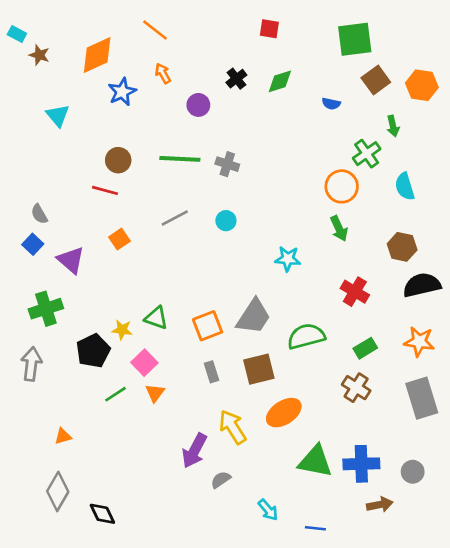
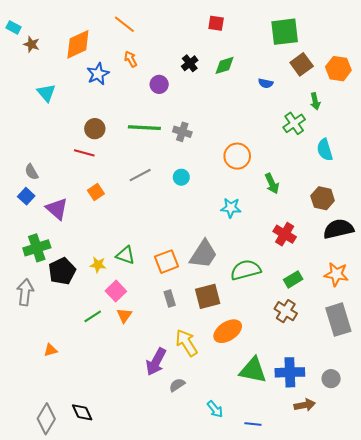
orange circle: (342, 186) -> (237, 156), moved
black pentagon: (93, 351) -> (62, 271), moved
gray diamond: (58, 491) -> (46, 419), moved

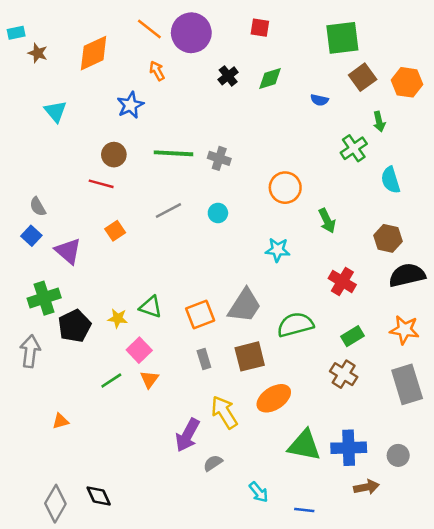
cyan rectangle: (14, 27) -> (16, 33), turned -40
blue star: (98, 74) -> (130, 105), moved
purple circle: (159, 84) -> (191, 33), moved, size x1.8

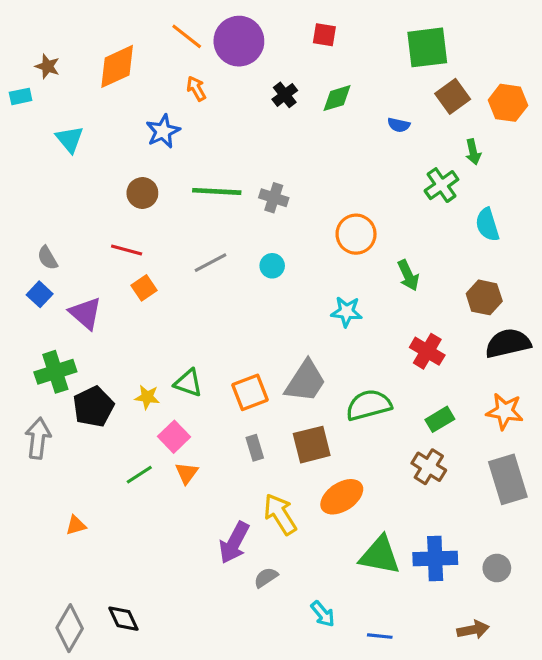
cyan rectangle: (16, 33) -> (21, 96), moved
red line: (101, 184) -> (127, 250), moved
brown arrow: (366, 487) -> (473, 630), moved

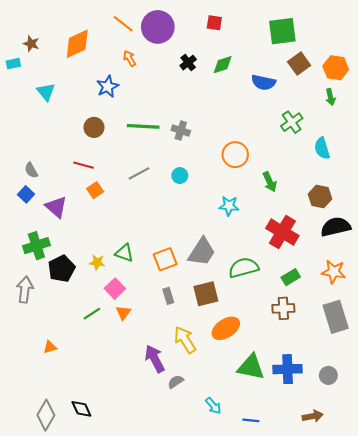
blue semicircle: (399, 125) -> (263, 82), size x1.6
green arrow: (473, 152) -> (330, 97), moved
red cross: (427, 351) -> (282, 232), size x1.4
brown cross: (429, 467) -> (283, 308), turned -35
purple arrow: (234, 543) -> (155, 359), turned 124

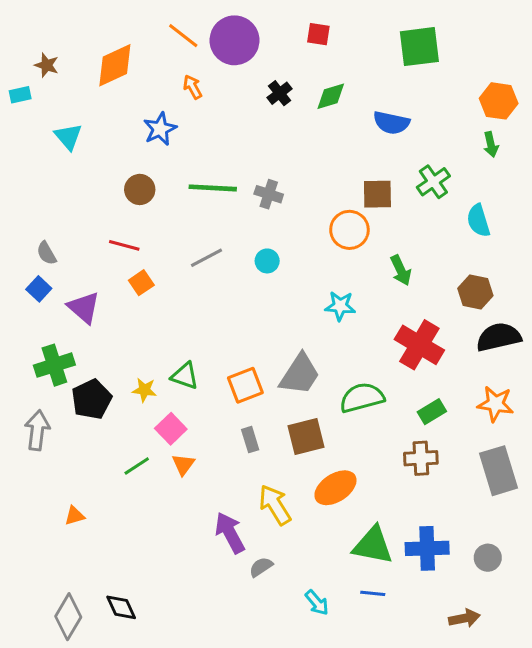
brown square: (299, 64) -> (377, 194), moved, turned 35
blue line: (251, 420) -> (373, 593), moved

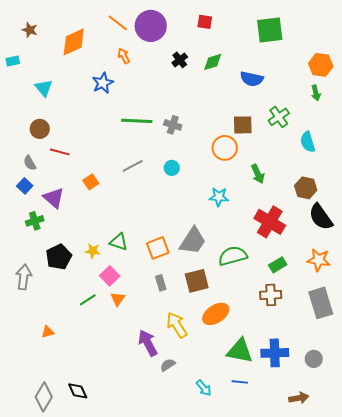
brown star: (47, 65) -> (30, 30), moved
brown circle: (140, 189) -> (40, 129), moved
red line: (124, 245) -> (60, 152), moved
black semicircle: (499, 337) -> (321, 217), turned -112
green cross: (54, 365) -> (35, 221), moved, size x0.7

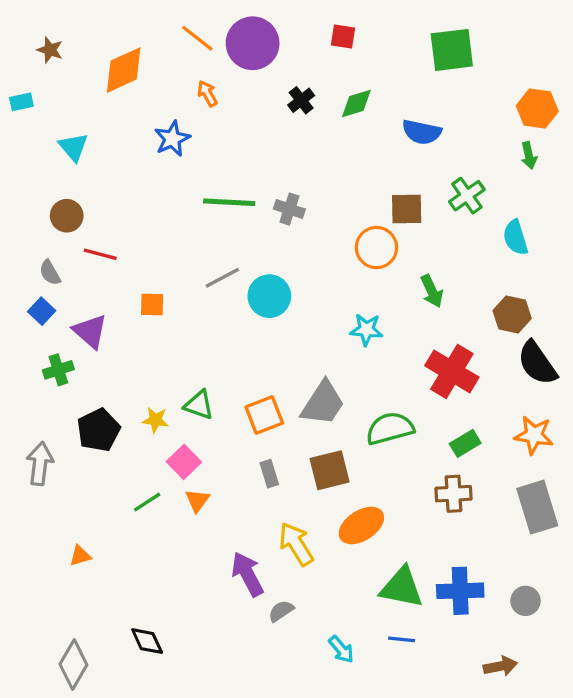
cyan circle: (172, 168) -> (269, 296), moved, size x1.6
orange square: (91, 182) -> (152, 304), turned 35
black diamond: (78, 391) -> (147, 641), moved

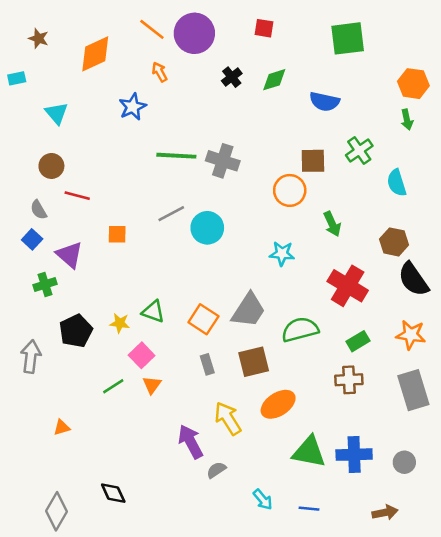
gray cross: (289, 209) -> (223, 161), size x1.4
orange square: (264, 415) -> (203, 319), turned -36
blue line: (402, 639) -> (309, 509), moved

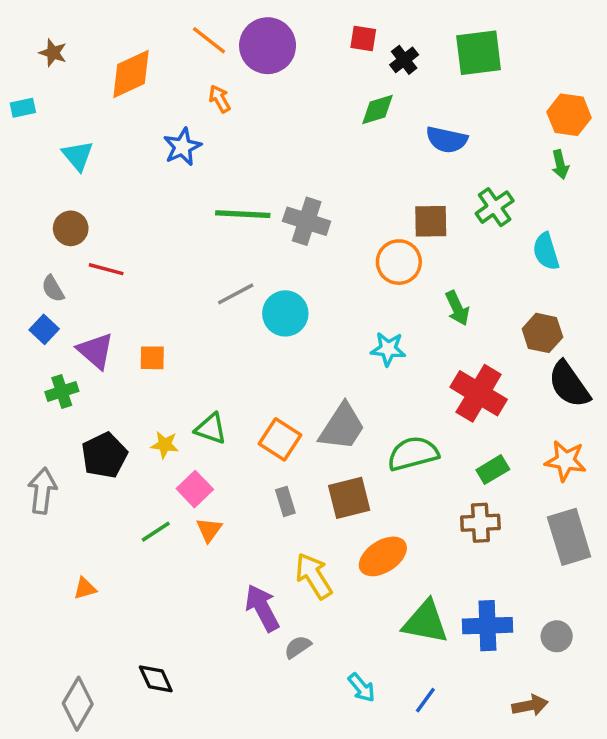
black cross: (232, 77) -> (404, 60), moved
orange square: (117, 234) -> (152, 358), moved
blue line: (309, 509) -> (425, 700), turned -60

